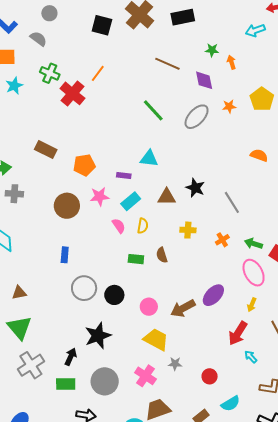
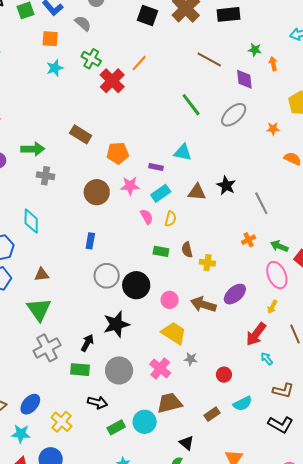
orange star: (229, 106) -> (273, 129), moved
yellow cross: (188, 230) -> (207, 263), moved
black circle: (114, 295) -> (136, 285), size x1.4
brown arrow: (183, 308) -> (203, 305), turned 40

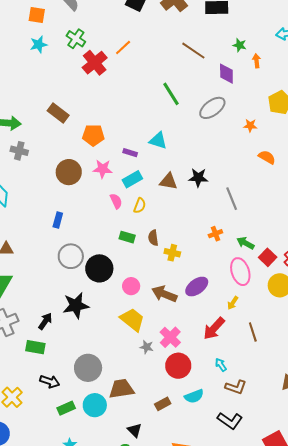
black star: (226, 185) -> (198, 178), turned -30
cyan arrow: (267, 359) -> (221, 365), moved
pink cross: (160, 368) -> (170, 337), moved
gray circle: (119, 370) -> (88, 368), moved
red circle: (224, 375) -> (178, 366), size x1.6

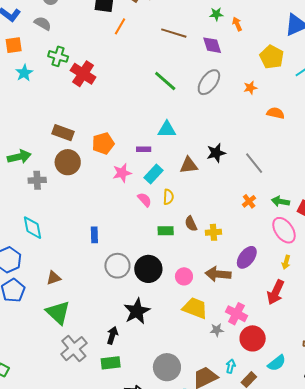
orange line: (123, 48) -> (120, 26), moved
brown circle: (69, 172) -> (68, 162), moved
cyan arrow: (221, 365) -> (231, 366), moved, turned 64

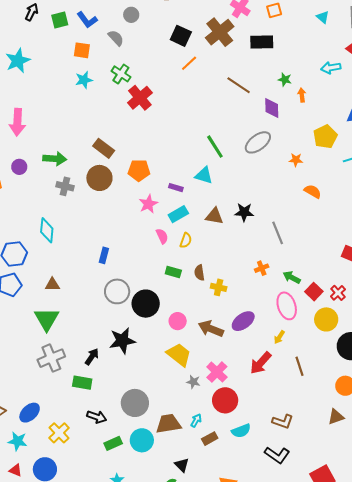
green line: (165, 81) -> (215, 147), moved
pink star: (122, 173) -> (148, 204), turned -30

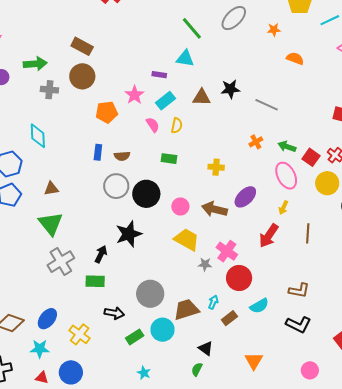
orange pentagon: (139, 170) -> (107, 112), moved
gray line: (278, 233) -> (267, 105), turned -35
brown semicircle: (199, 273) -> (122, 156), moved, turned -77
brown line: (300, 366) -> (308, 233), turned 30

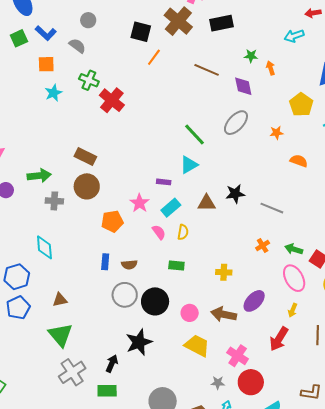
cyan triangle: (185, 58) -> (189, 165), turned -36
gray star: (205, 264) -> (218, 383), moved

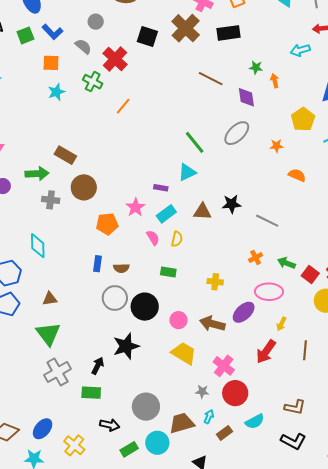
orange line: (154, 57) -> (123, 106), moved
red cross: (112, 100) -> (115, 59), moved
brown rectangle: (85, 156) -> (65, 155), moved
pink ellipse: (294, 278) -> (269, 292), moved, turned -64

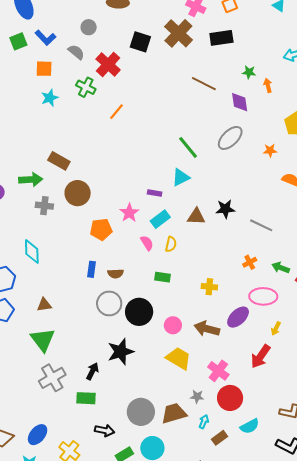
brown trapezoid: (182, 423) -> (174, 413), moved

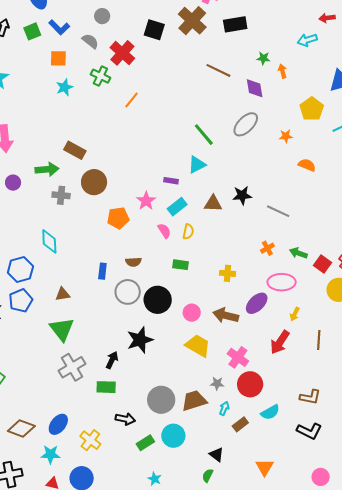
blue rectangle: (92, 269) -> (102, 271), moved

